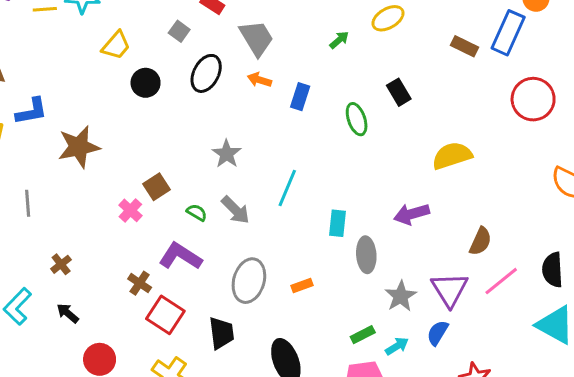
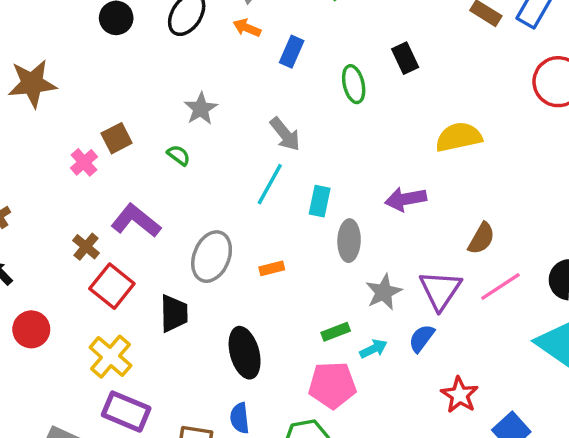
cyan line: (287, 188) -> (270, 184), moved
gray arrow: (235, 210) -> (285, 134), moved
green semicircle: (197, 213) -> (179, 155), moved

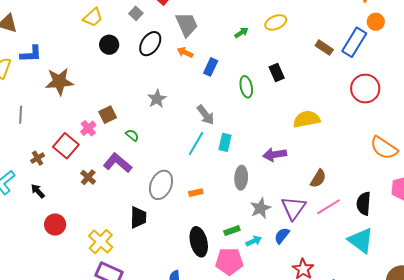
green semicircle: (179, 155) -> (132, 135), moved
cyan rectangle: (320, 201) -> (225, 142), moved
red square: (112, 286) -> (66, 146), moved
black ellipse: (245, 353) -> (199, 242), moved

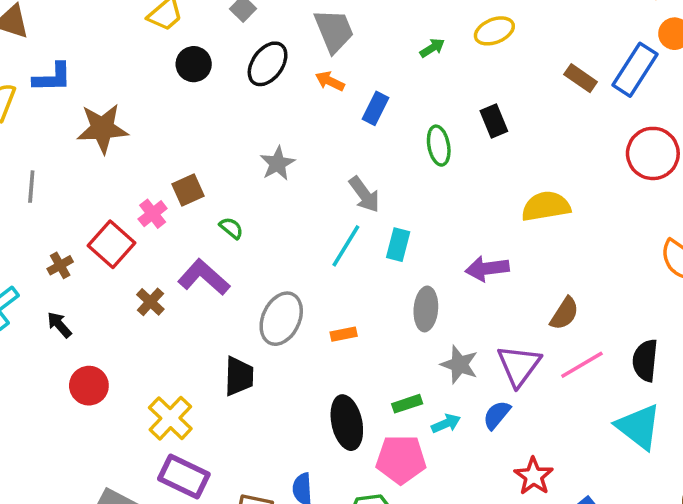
gray star: (260, 208) -> (459, 365), turned -30

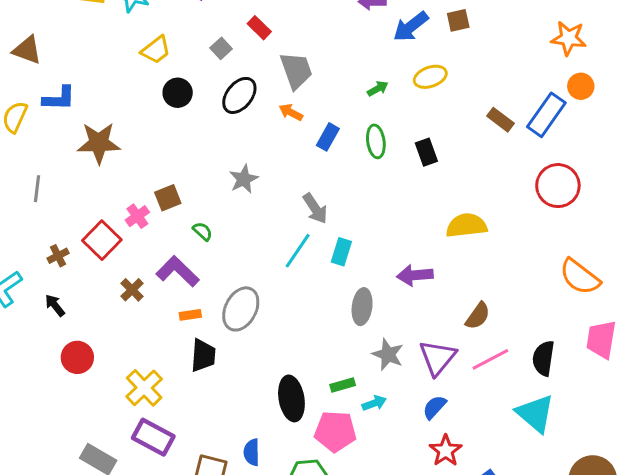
green ellipse: (439, 146) -> (376, 141), moved
orange rectangle: (344, 334) -> (190, 315), moved
blue semicircle: (497, 415) -> (434, 407), moved

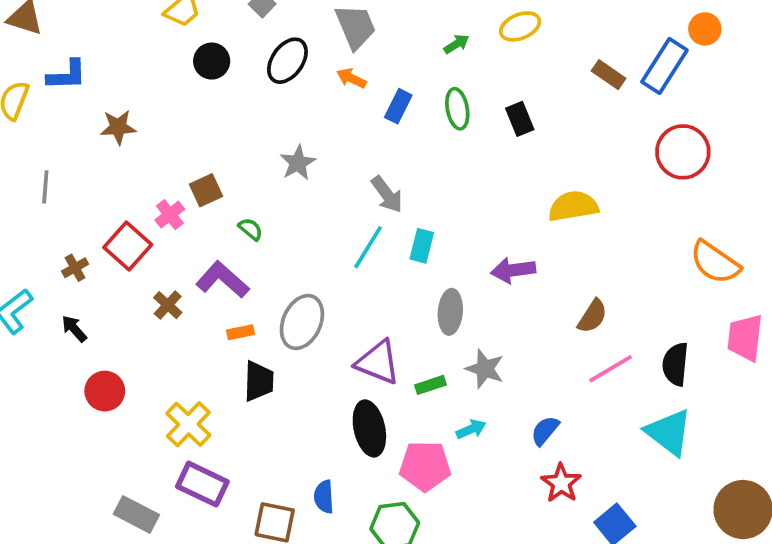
brown star: (99, 143) -> (118, 127), size x0.7
purple triangle: (438, 358) -> (378, 362), moved, turned -45
green rectangle: (343, 385) -> (430, 385), moved

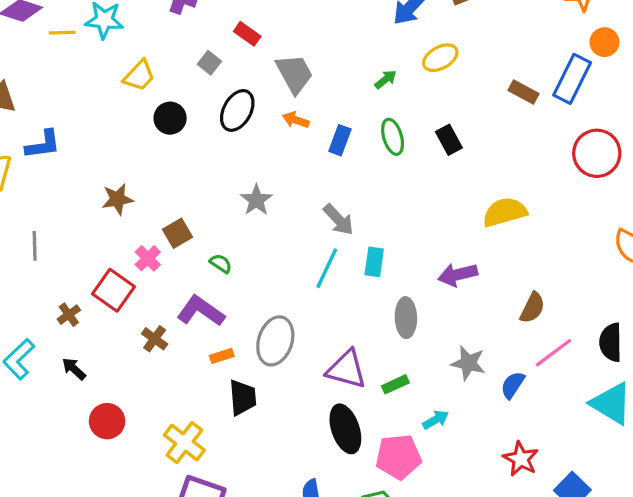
brown star: (118, 127) -> (117, 199), moved
gray star: (485, 369) -> (468, 363), moved
blue semicircle: (545, 431) -> (513, 385), moved

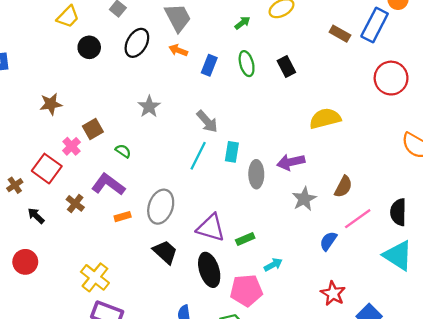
gray ellipse: (406, 318) -> (256, 174), moved
gray star: (468, 363) -> (304, 199), moved, turned 30
black arrow: (74, 369) -> (36, 216), moved
black trapezoid: (243, 398) -> (165, 252), moved, turned -44
red circle: (107, 421) -> (25, 262), moved

